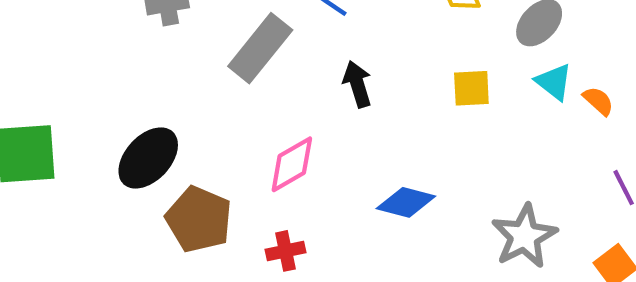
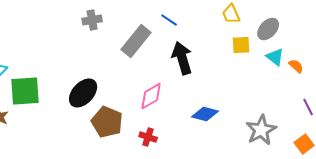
black arrow: (357, 84) -> (182, 58), size x1.5
yellow square: (471, 88) -> (241, 45), moved
red cross: (286, 251) -> (148, 137), turned 30

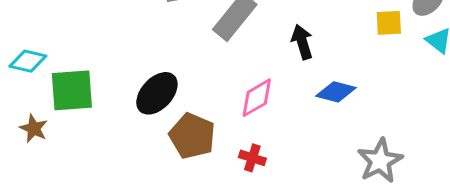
black arrow: (182, 58) -> (302, 42), size x0.7
blue diamond: (205, 114) -> (336, 92), moved
gray star: (261, 130) -> (380, 161), moved

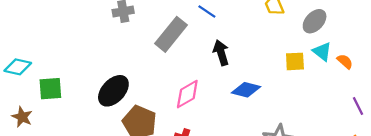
yellow square: (389, 23) -> (295, 61), moved
green square: (72, 90) -> (50, 89), size x0.7

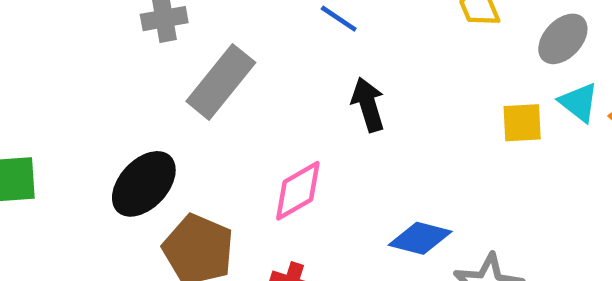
gray rectangle: (171, 34) -> (221, 82), moved
blue diamond: (246, 90) -> (420, 238), moved

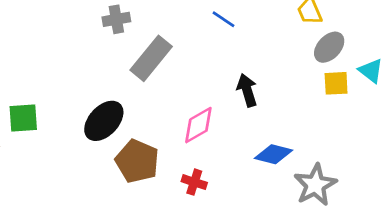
gray ellipse: (563, 39) -> (329, 47), moved
black arrow: (368, 105) -> (247, 90), moved

